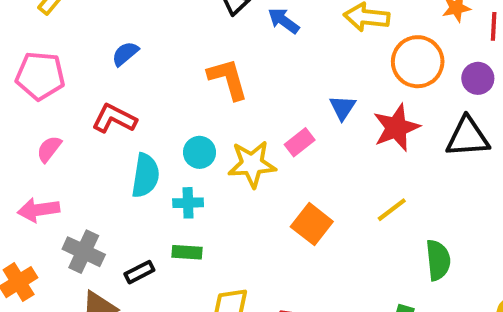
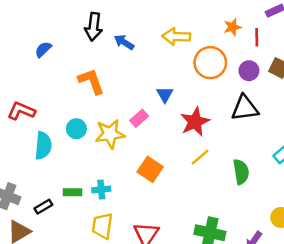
blue semicircle: (125, 54) -> (43, 49), moved
red star: (396, 128) -> (195, 122), moved
cyan cross: (188, 203) -> (101, 189), moved
green semicircle: (438, 260) -> (241, 172), moved

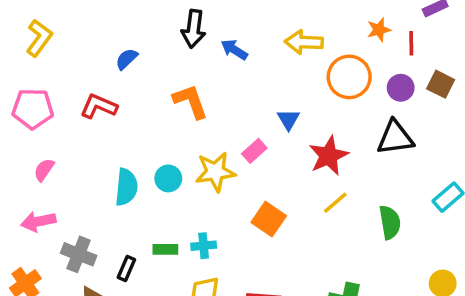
red L-shape: (21, 111) -> (99, 106), moved
cyan circle: (76, 129) -> (168, 178), moved
black rectangle: (43, 207) -> (126, 268), turned -36

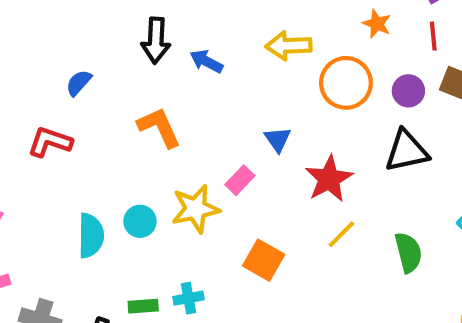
orange star: (379, 30) -> (377, 24), turned -30
red line: (411, 43) -> (433, 36), moved

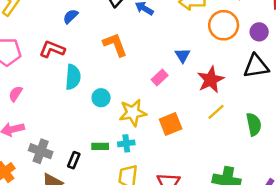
yellow star: (195, 209) -> (133, 113), moved
cyan semicircle: (91, 236) -> (73, 77), moved
orange square: (264, 260) -> (171, 124), turned 35

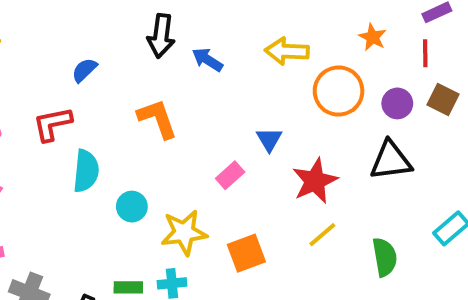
red L-shape: (52, 49) -> (52, 124), turned -35

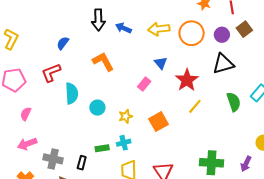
yellow arrow: (287, 51) -> (159, 29), moved
brown square: (443, 100) -> (244, 29), turned 35
yellow star: (184, 233) -> (126, 116), size x0.6
green semicircle: (385, 257) -> (234, 102), moved

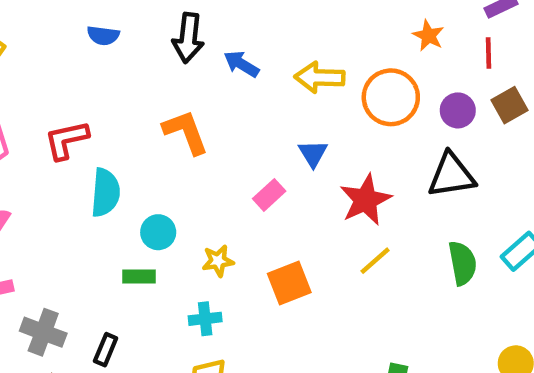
blue semicircle: (63, 43) -> (103, 35), moved, turned -128
green rectangle: (102, 148) -> (139, 277), moved

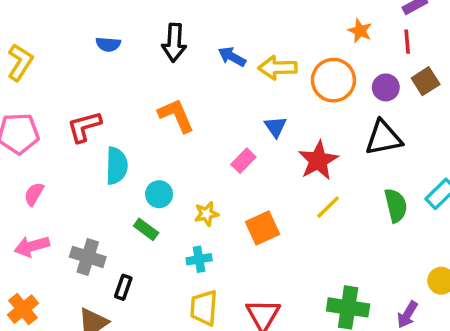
blue arrow: (241, 64) -> (232, 57), moved
green rectangle: (139, 277) -> (146, 229), turned 40
gray cross: (43, 332) -> (88, 257), moved

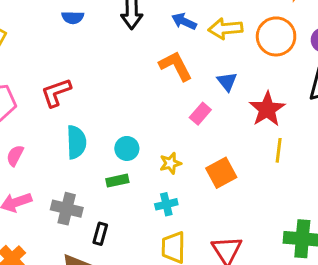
orange L-shape: (176, 116) -> (176, 66), moved
cyan semicircle: (117, 166) -> (76, 142), moved
yellow line: (328, 207) -> (279, 150), turned -35
green rectangle: (146, 229) -> (117, 181), turned -45

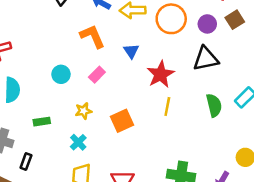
pink rectangle: (200, 114) -> (97, 75), moved
cyan circle: (127, 148) -> (61, 74), moved
cyan cross: (166, 204) -> (78, 142), turned -35

